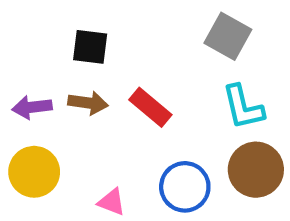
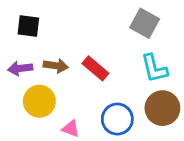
black square: (90, 47) -> (28, 26), moved
yellow circle: (34, 172) -> (39, 101), moved

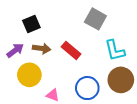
gray square: (145, 23) -> (95, 19), moved
black square: (28, 26) -> (31, 24), moved, turned -30
purple arrow: (20, 68) -> (15, 50), turned 150

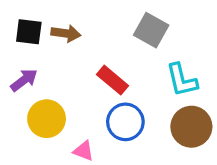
black square: (31, 24) -> (29, 32), moved, turned 30
brown arrow: (42, 48) -> (66, 33), moved
blue circle: (87, 88) -> (125, 122), moved

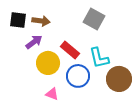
purple arrow: (24, 80) -> (34, 42), moved
cyan L-shape: (182, 80) -> (99, 58), moved
yellow circle: (47, 119) -> (48, 63), moved

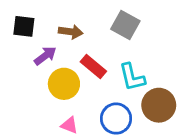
brown arrow: (41, 21) -> (71, 32), moved
blue circle: (78, 76) -> (116, 119), moved

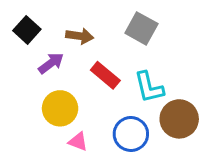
black square: (24, 26) -> (27, 30), turned 35
yellow circle: (64, 84) -> (60, 108), moved

